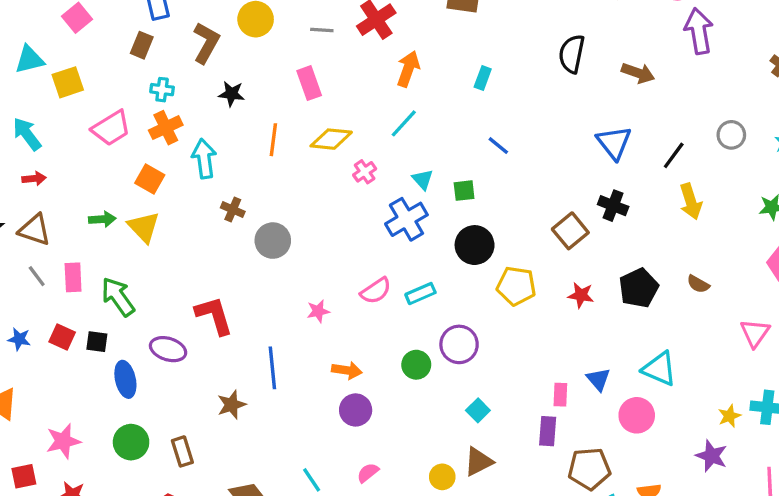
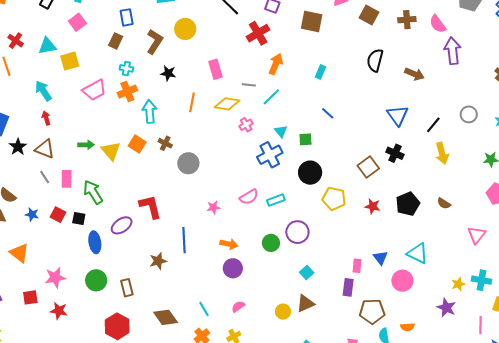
gray line: (322, 30) -> (249, 85), moved
red arrow: (34, 179) -> (46, 118), turned -104
orange square: (150, 179) -> (137, 144), moved
purple ellipse: (168, 349) -> (122, 225), turned -55

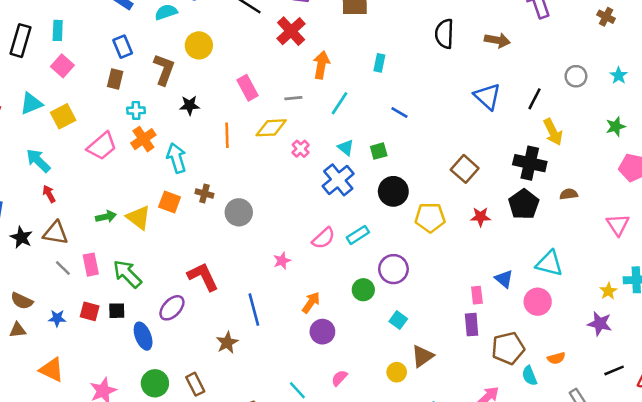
cyan line: (271, 97) -> (340, 103), moved
black cross: (395, 153) -> (530, 163), moved, size x1.4
brown semicircle: (444, 203) -> (569, 194), turned 152
orange arrow: (229, 244) -> (311, 302), turned -54
cyan square: (307, 273) -> (398, 320), moved

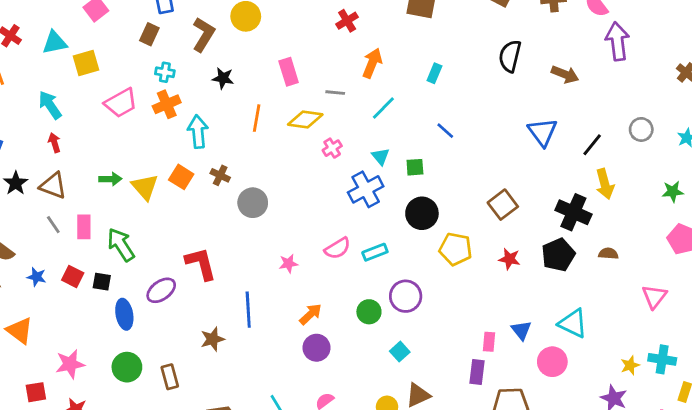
red cross: (291, 31) -> (347, 21), size x0.7

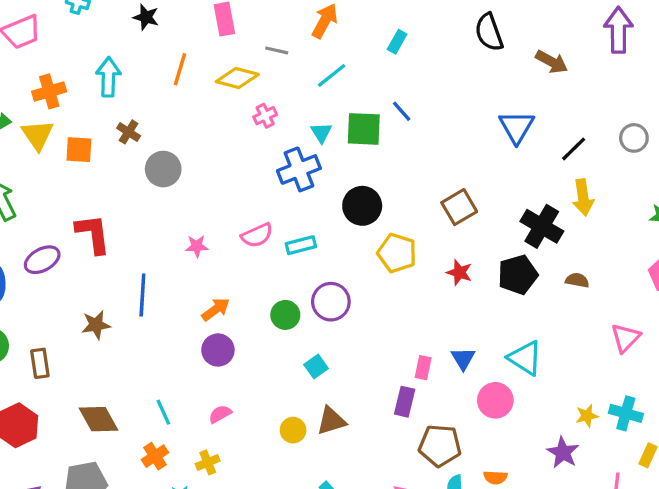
black semicircle: (510, 56) -> (489, 32), turned -40
orange cross: (167, 104) -> (49, 91), moved
green square: (415, 167) -> (364, 129), moved, size x1.6
orange square: (181, 177) -> (79, 150), moved, turned -35

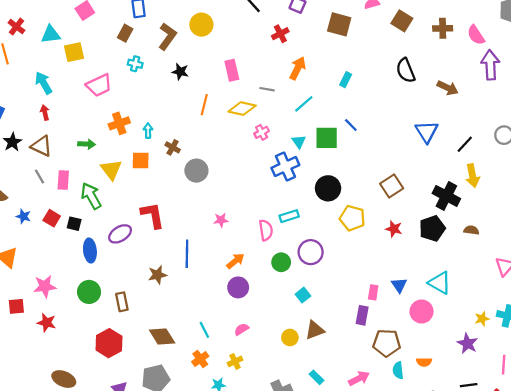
cyan arrow: (108, 77) -> (148, 131), moved, size x0.6
yellow triangle: (38, 135) -> (111, 170), moved
pink semicircle: (257, 235) -> (266, 230), moved, turned -72

